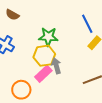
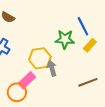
green star: (48, 37) -> (65, 39), moved
pink rectangle: (43, 74) -> (27, 80), moved

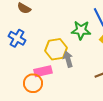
pink rectangle: (27, 80) -> (43, 71), turned 30

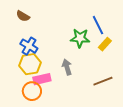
blue cross: (17, 38) -> (29, 46), moved
yellow hexagon: (56, 49) -> (30, 64), moved

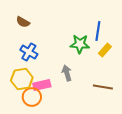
blue line: (98, 25) -> (98, 31), turned 36
yellow hexagon: (30, 64) -> (22, 79), moved
brown line: (103, 81) -> (103, 87), turned 30

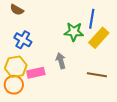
yellow rectangle: (105, 50) -> (99, 38), size x1.5
orange circle: (32, 97) -> (14, 85), moved

